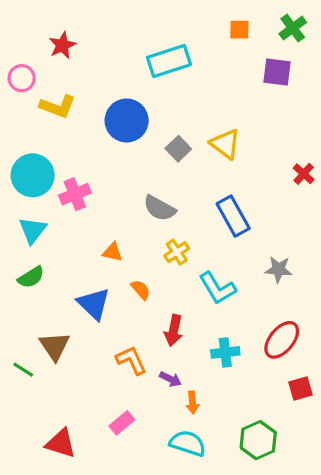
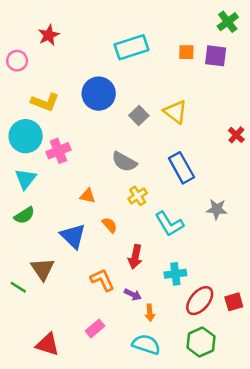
orange square: (239, 30) -> (186, 52), moved
yellow L-shape: (58, 106) -> (45, 102), moved
red ellipse: (282, 340) -> (200, 301), moved

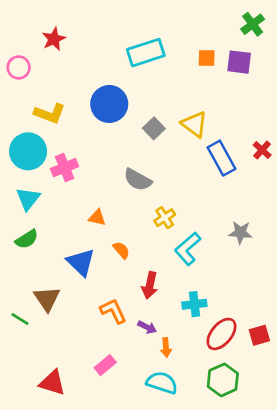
blue rectangle: (181, 168) -> (222, 158), moved
yellow cross: (138, 196) -> (165, 218), moved
cyan L-shape: (169, 224) -> (188, 249), turned 80

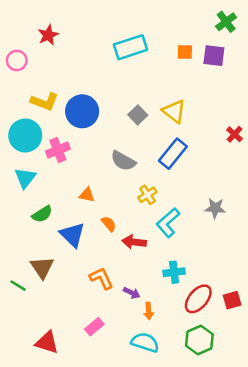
blue circle: (109, 104) -> (82, 111), moved
blue rectangle: (222, 158) -> (173, 154), moved, turned 68
green semicircle: (27, 239) -> (42, 214), moved
red arrow: (150, 285) -> (134, 242), moved, turned 85

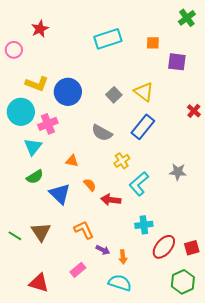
purple square: (214, 56) -> (177, 62), moved
cyan triangle: (25, 178) -> (33, 147), moved
brown triangle: (42, 267) -> (41, 232), moved
purple arrow: (132, 293) -> (103, 250), moved
green hexagon: (199, 340) -> (183, 282), moved

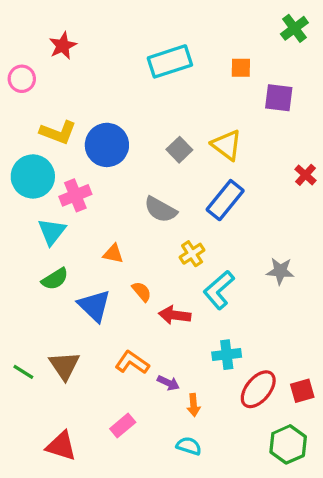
orange L-shape: (84, 230) -> (132, 362), turned -30
purple arrow: (103, 250) -> (168, 383), moved
cyan semicircle: (120, 283) -> (189, 446), size x0.7

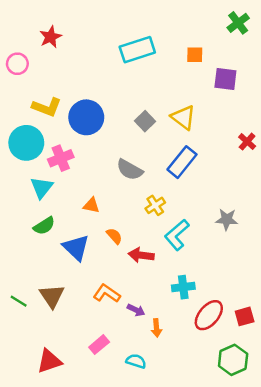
red triangle: (61, 446) -> (49, 361), turned -36
cyan semicircle: (189, 446) -> (136, 361), moved

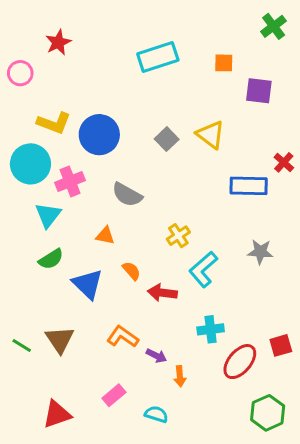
blue rectangle: (182, 162) -> (249, 186), moved, turned 52
gray semicircle: (130, 170) -> (127, 195), moved
red square: (245, 316) -> (281, 345), moved

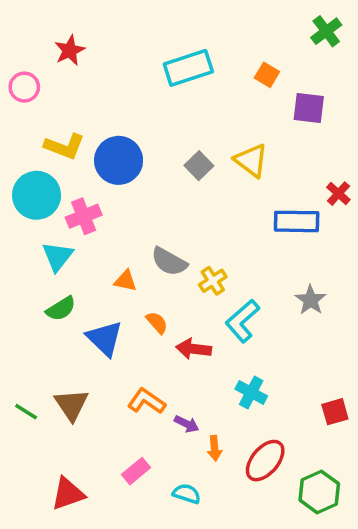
orange square: (224, 63) -> (267, 75), turned 30
gray semicircle: (127, 195) -> (169, 262), moved
gray star: (260, 252) -> (311, 300), turned 30
cyan cross: (211, 329) -> (251, 392), turned 35
red ellipse: (240, 362) -> (265, 461), moved

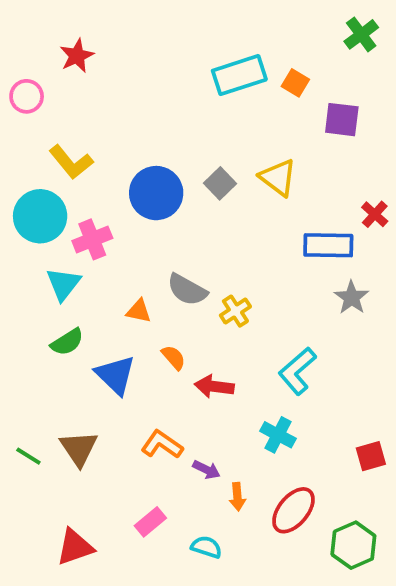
cyan rectangle: (188, 68) -> (239, 75), moved
yellow L-shape: (64, 146) -> (71, 162), turned 30
blue circle: (119, 160) -> (156, 193), moved
gray star: (311, 300) -> (352, 298), moved
cyan L-shape: (242, 321) -> (297, 371), moved

